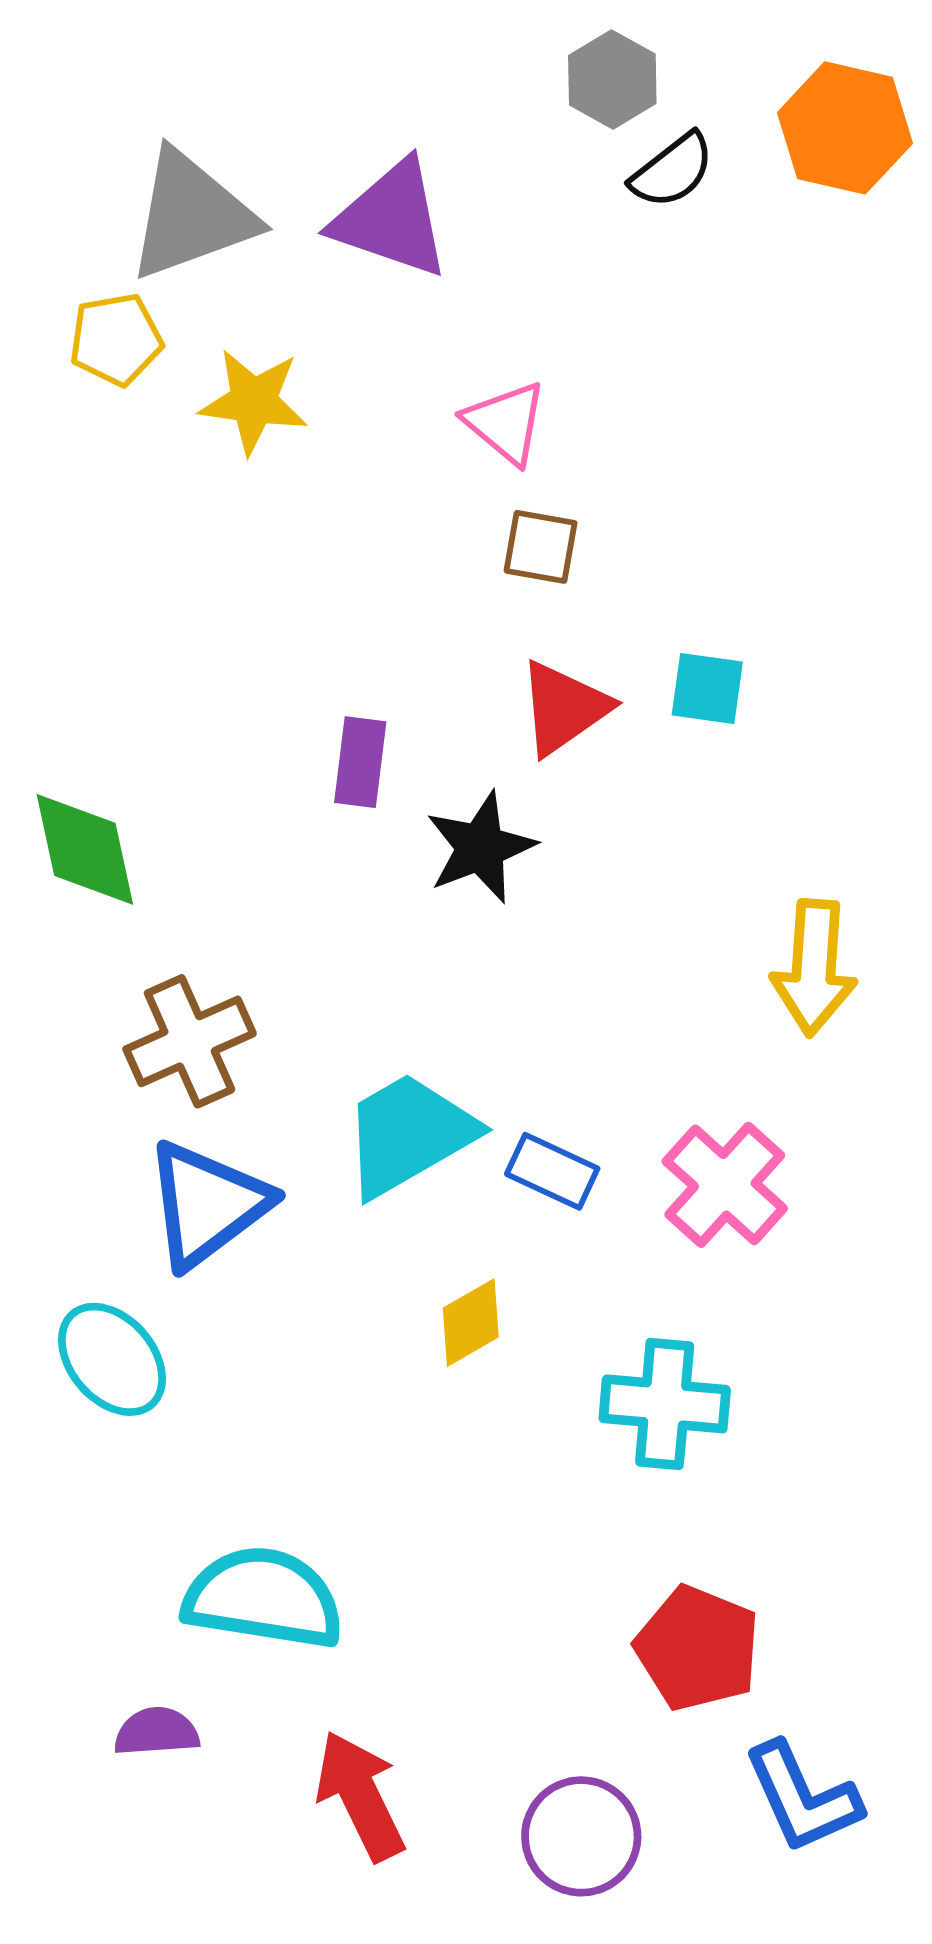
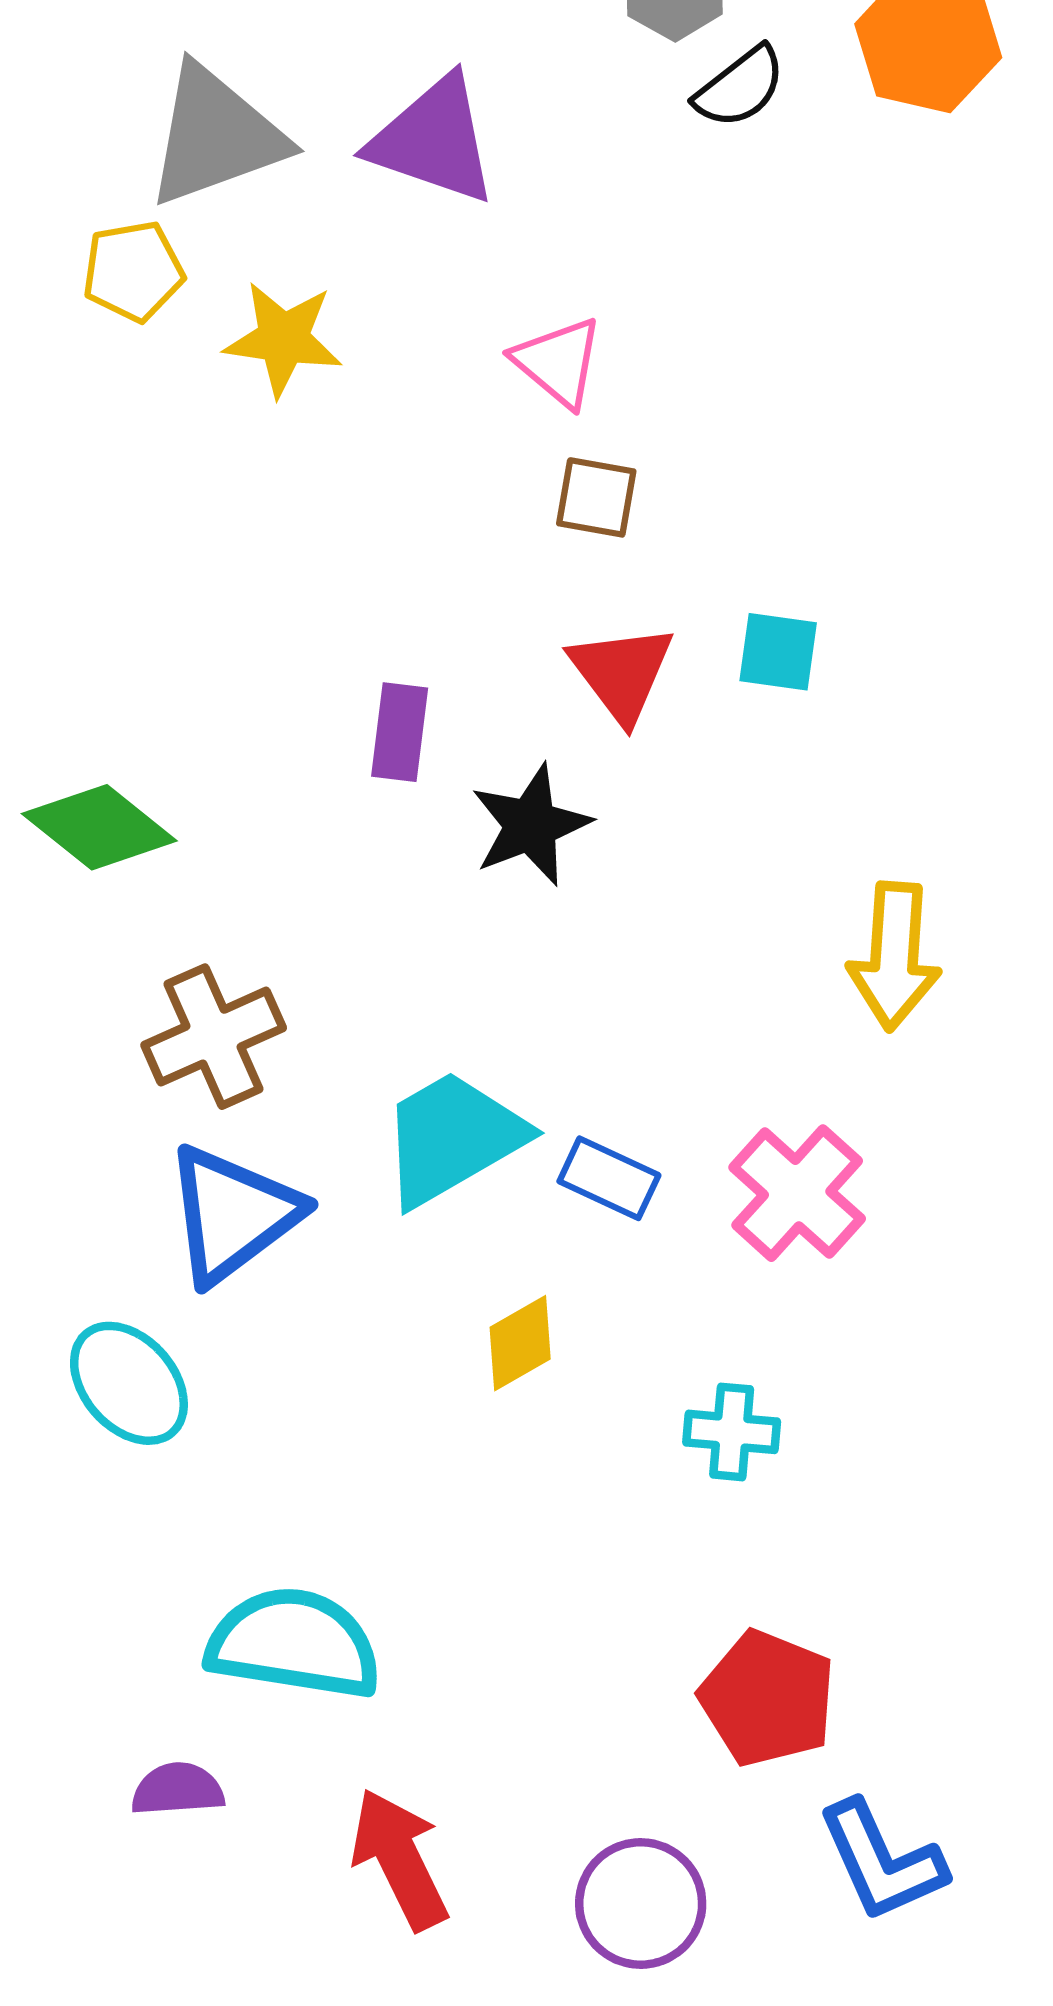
red triangle: (564, 708) -> (622, 673), turned -32
green diamond: (85, 849) -> (99, 827), turned -39
cyan cross: (665, 1404) -> (732, 1432), size x0.7

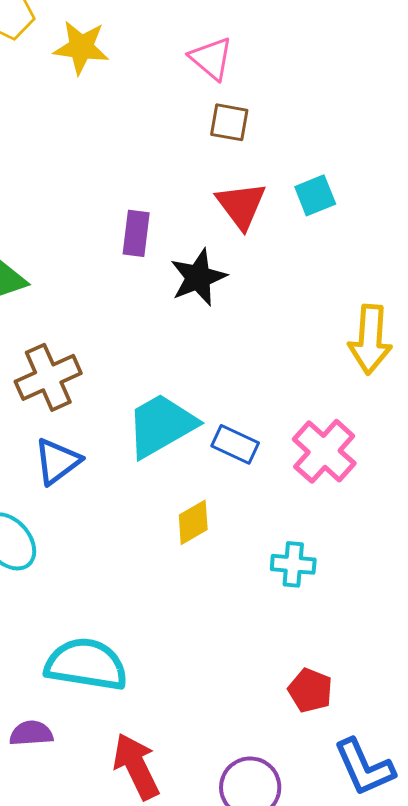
cyan square: (778, 652) -> (315, 195), turned -30
blue triangle: (233, 1214) -> (57, 461), size x0.7
red pentagon: (768, 1698) -> (310, 690), size x0.7

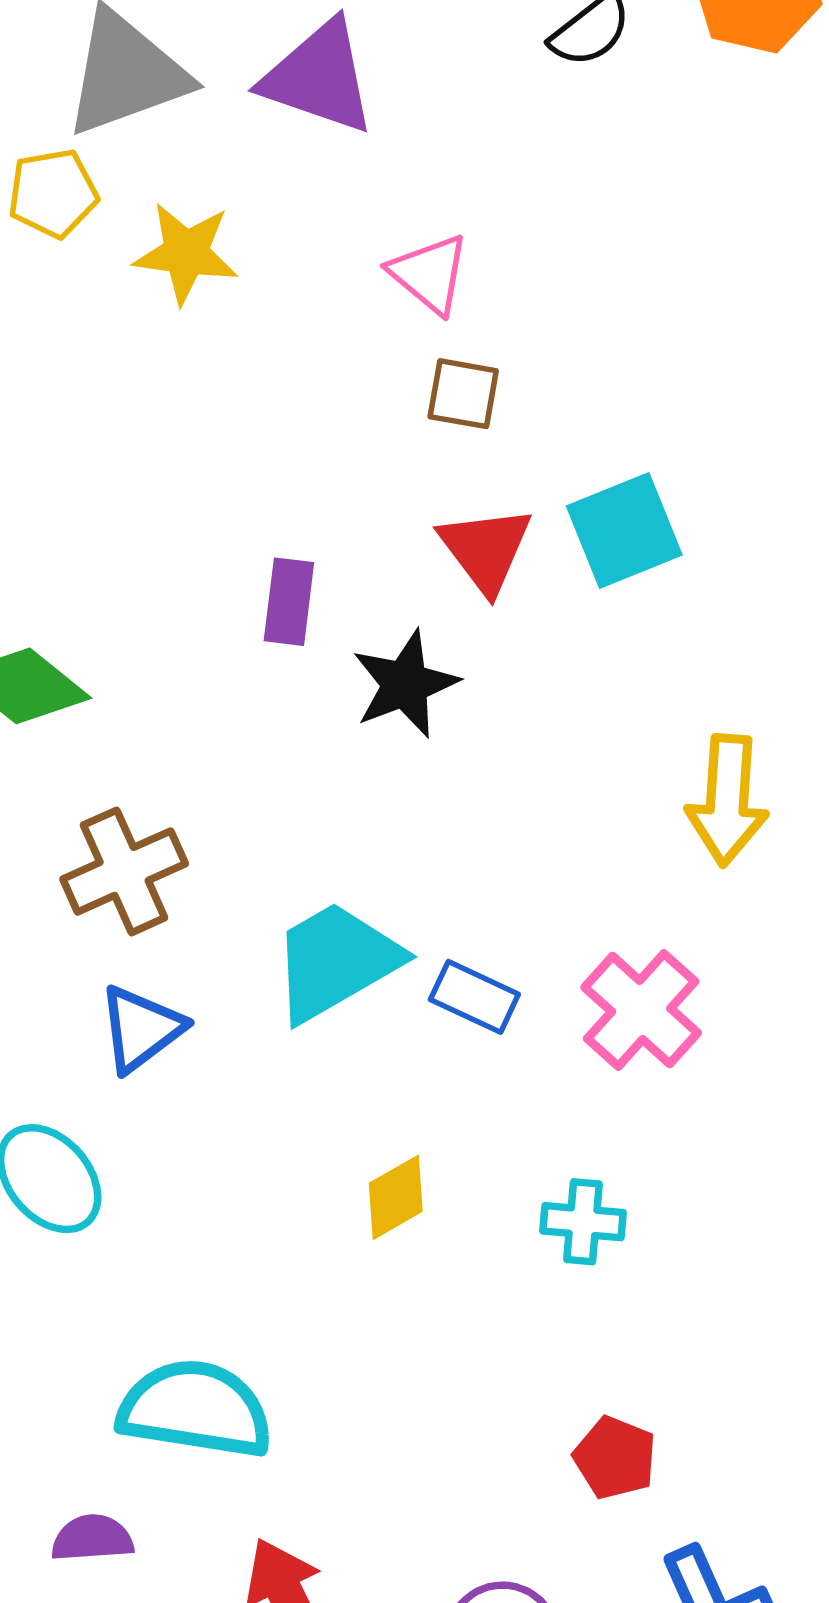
cyan square: (315, 195) -> (624, 530), size x1.5
yellow diamond: (193, 522) -> (396, 1197), moved

